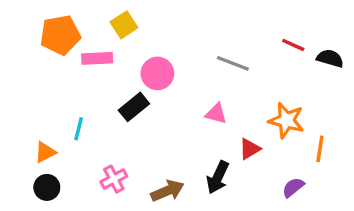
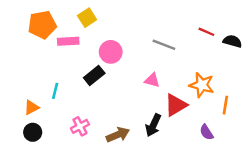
red triangle: (250, 149) -> (176, 105), size x1.5
purple semicircle: (293, 187) -> (206, 132), turned -84

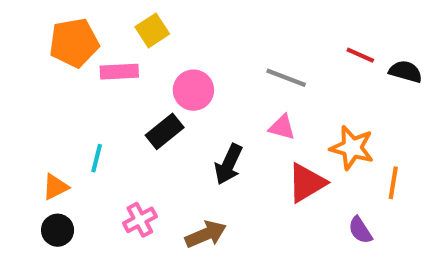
pink triangle: (152, 80) -> (282, 127), moved
black arrow: (153, 125) -> (228, 164), moved

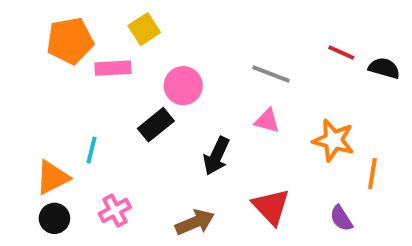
red triangle: (307, 183) -> (271, 207), moved, turned -42
orange triangle: (55, 187) -> (52, 177), size x1.4
pink cross: (140, 220) -> (115, 211), moved

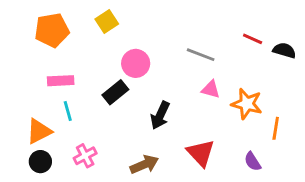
pink rectangle: (113, 68) -> (61, 81), moved
pink triangle: (267, 121) -> (211, 89), moved
cyan line: (92, 150) -> (68, 111), turned -30

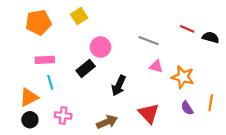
orange line: (276, 128) -> (211, 103), moved
pink cross: (85, 156) -> (63, 115), turned 35
purple semicircle: (253, 162) -> (187, 108), moved

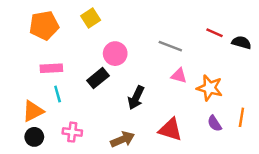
red triangle: (149, 113) -> (170, 130), turned -30

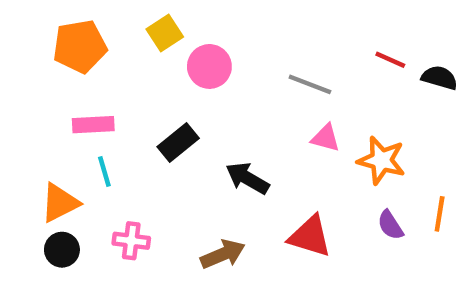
pink circle: (115, 54) -> (209, 66), moved
black arrow: (136, 98) -> (247, 178), turned 95

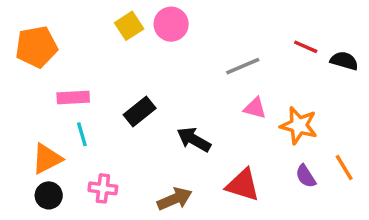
orange pentagon: (80, 46) -> (36, 47), moved
pink circle: (209, 66) -> (171, 24), moved
gray line: (310, 84) -> (243, 66), turned -44
orange line: (440, 214) -> (344, 167), turned -40

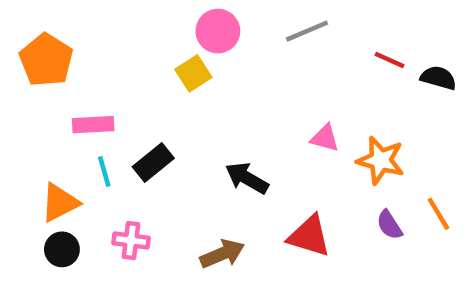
yellow square: (129, 26) -> (193, 73), moved
orange pentagon: (36, 47) -> (46, 60), turned -30
gray line: (243, 66) -> (307, 31), moved
black rectangle: (140, 112) -> (153, 162), moved

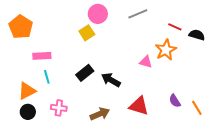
orange star: (381, 160) -> (166, 50), moved, turned 30
black rectangle: (153, 162) -> (85, 73), moved
orange line: (438, 214) -> (197, 108), moved

